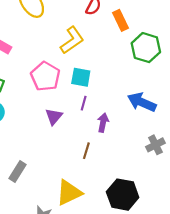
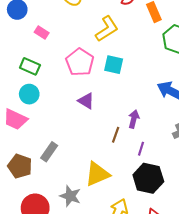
purple line: (84, 103) -> (141, 149), moved
purple triangle: (54, 117) -> (86, 101), turned -42
purple arrow: (103, 123) -> (134, 119), moved

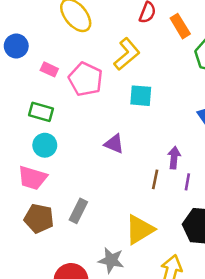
pink pentagon: (80, 62) -> (86, 79), moved
purple line: (141, 149) -> (187, 182), moved
brown pentagon: (20, 166) -> (39, 219), moved

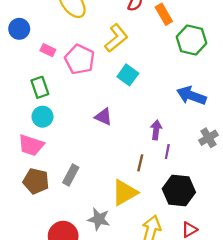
cyan square: (141, 96) -> (128, 75), turned 30
green rectangle: (41, 112) -> (40, 87), turned 54
brown line: (155, 179) -> (140, 163), moved

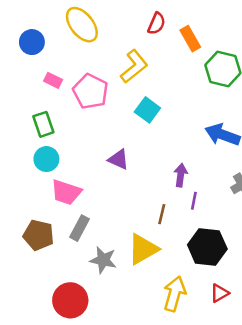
blue circle: (19, 29) -> (32, 42), moved
pink trapezoid: (31, 145) -> (66, 192), moved
gray star: (99, 219) -> (103, 260), moved

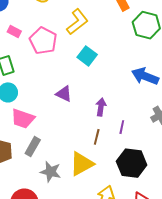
purple arrow: (181, 175) -> (101, 107), moved

